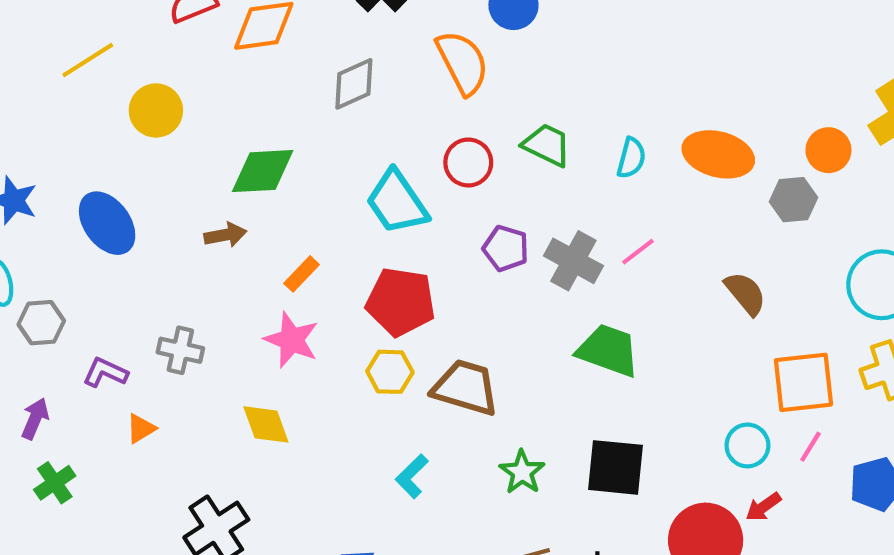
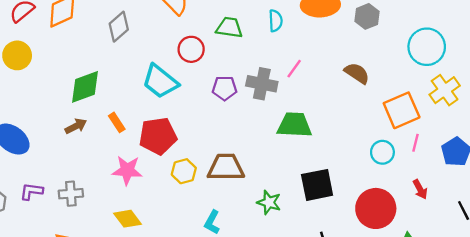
yellow circle: (156, 110) -> (17, 55), moved
orange rectangle: (302, 274) -> (117, 122), moved, turned -60
red pentagon: (401, 302) -> (158, 136), moved
purple L-shape: (105, 372) -> (31, 191), moved
red arrow: (763, 507) -> (420, 189), moved, turned -66

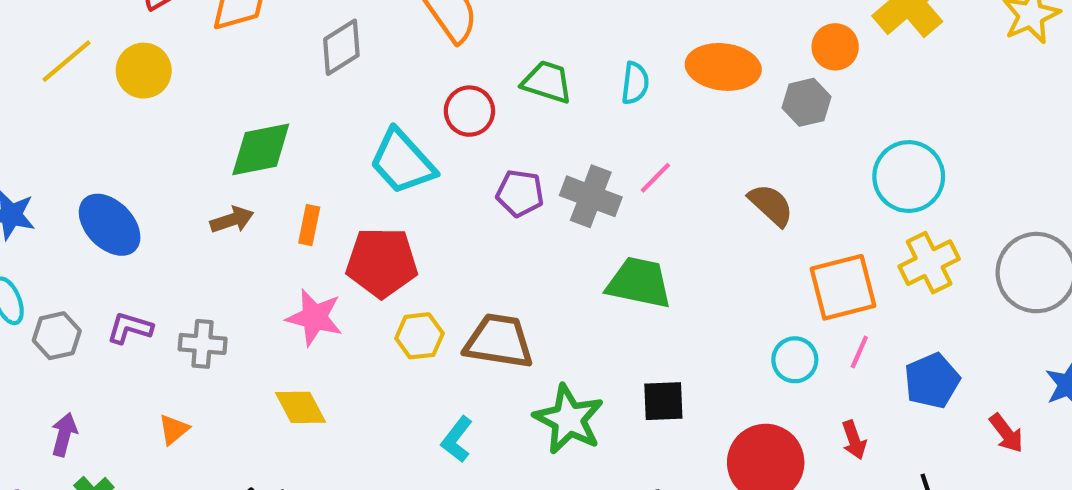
orange rectangle: (117, 122) -> (309, 225), turned 36
black square: (317, 185) -> (663, 401), size x0.7
green star: (269, 202) -> (569, 419), size x1.5

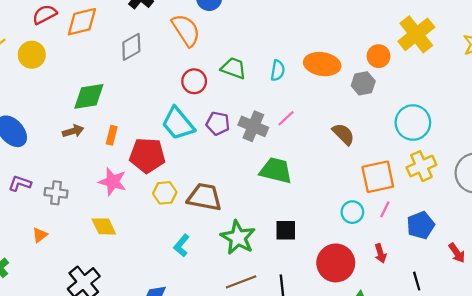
cyan trapezoid: (402, 162) -> (178, 124), moved

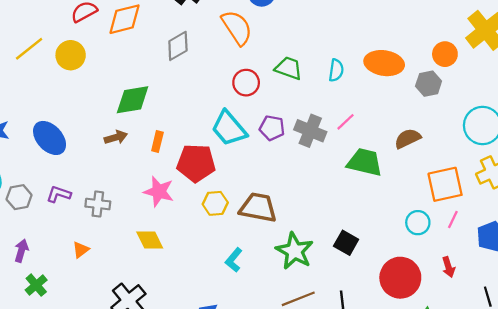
brown semicircle: (343, 134) -> (408, 138), turned -70
green trapezoid: (276, 171) -> (365, 162), moved
black square: (286, 230) -> (346, 243), turned 30

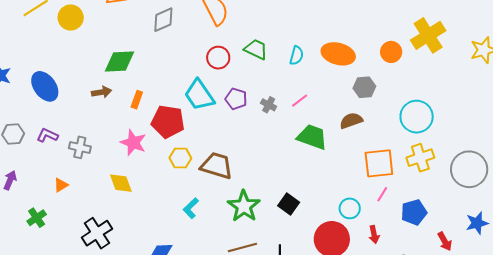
gray hexagon: (429, 84) -> (364, 87), moved
gray cross: (310, 131) -> (269, 105), size x0.6
cyan circle: (418, 223) -> (350, 208), moved
green cross: (36, 285) -> (37, 218), moved

